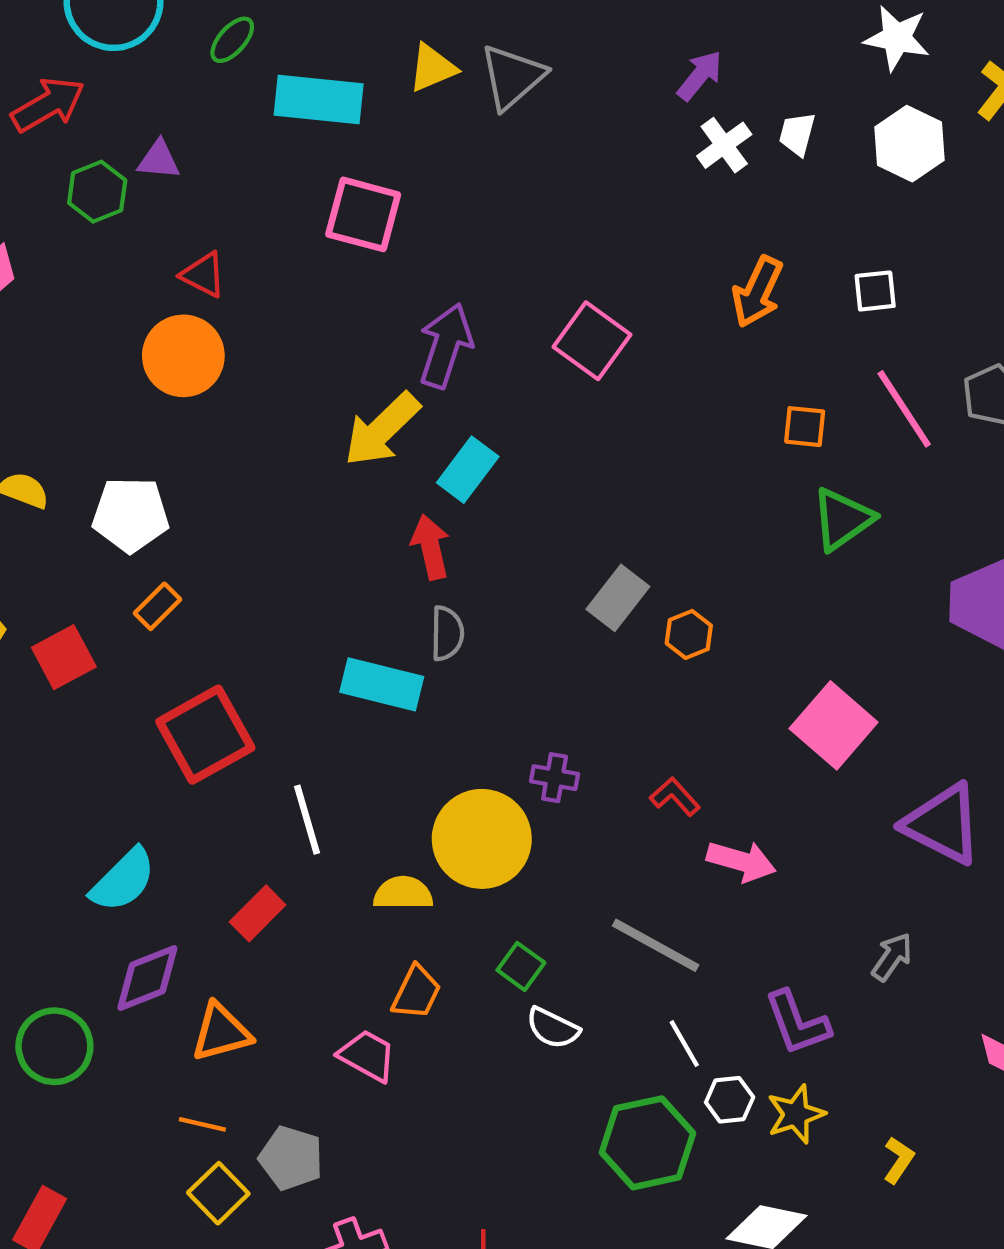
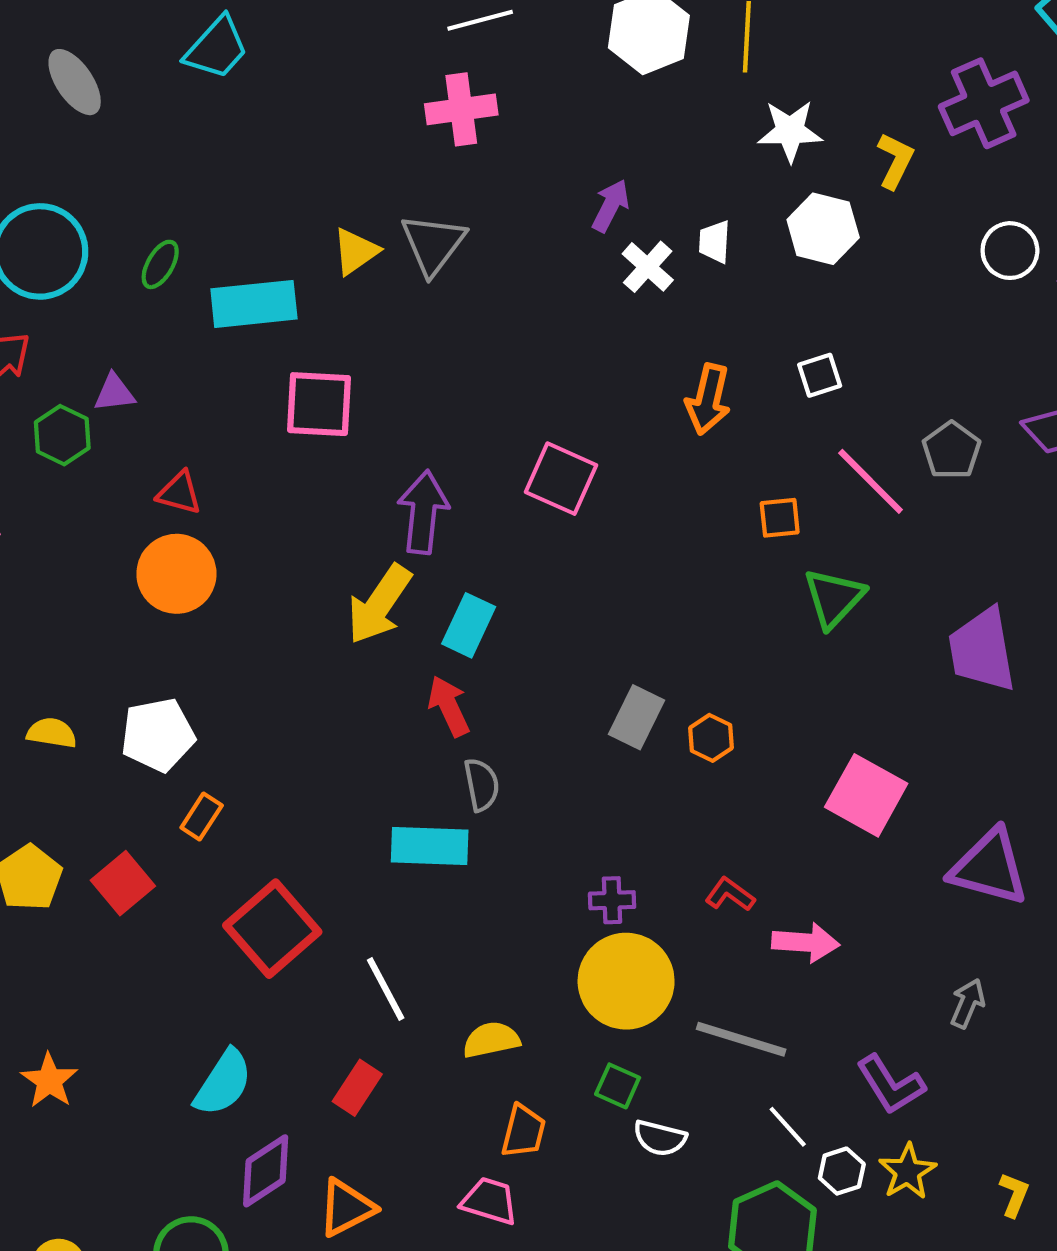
yellow circle: (482, 839) -> (626, 981), moved

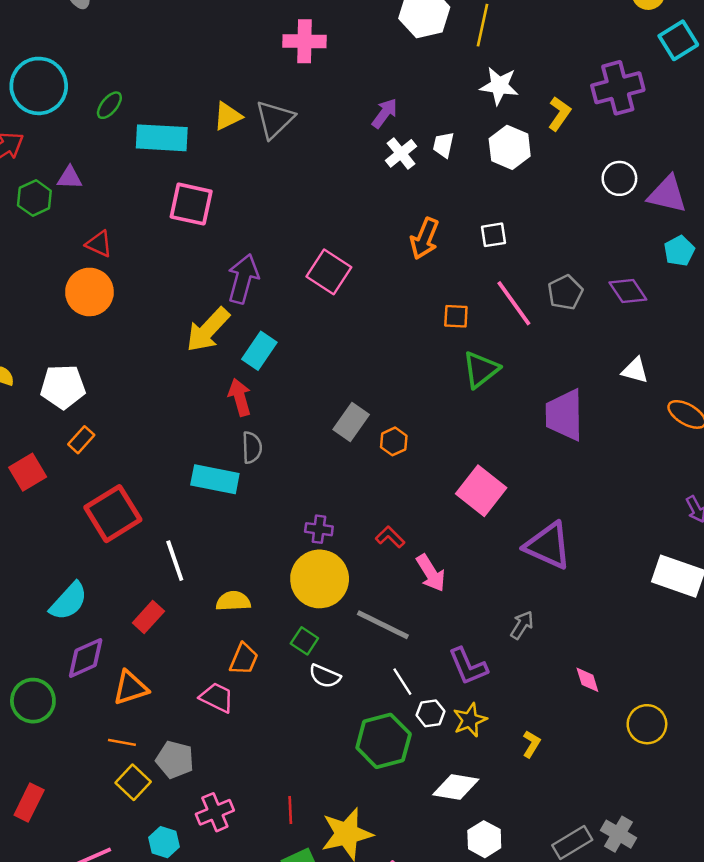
pink arrow: (806, 942) -> (431, 573), turned 45

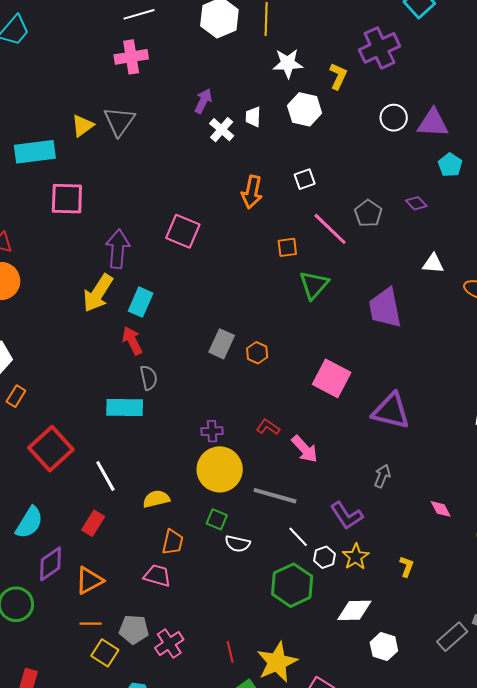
purple diamond: (628, 291) -> (416, 203), size x0.7
pink cross: (215, 812) -> (169, 644), moved

